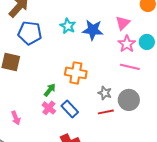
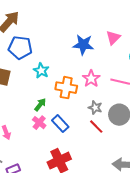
cyan star: (68, 26) -> (41, 71), moved
pink star: (127, 44) -> (91, 79), moved
red line: (106, 112) -> (96, 127), turned 56

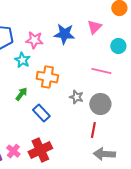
pink star: (91, 79) -> (34, 40), moved, turned -30
pink cross: (39, 123) -> (13, 151), moved
red line: (96, 127) -> (93, 130), moved, turned 56

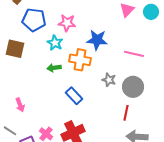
blue star: (64, 34) -> (97, 40), moved
cyan circle: (118, 46) -> (151, 12), moved
green arrow: (21, 94) -> (54, 68), moved, turned -136

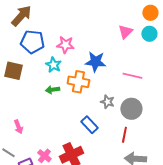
blue rectangle: (74, 96) -> (89, 125), moved

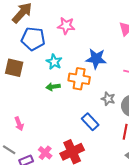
pink star: (65, 45) -> (66, 26), moved

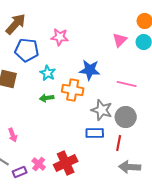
gray star: (108, 99) -> (102, 110), size x1.5
blue rectangle: (90, 122) -> (95, 133), moved, turned -48

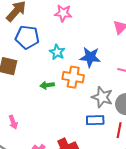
pink star: (60, 37) -> (63, 13), moved
cyan star: (48, 73) -> (57, 52), moved

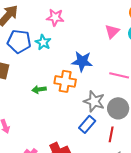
cyan star: (57, 52) -> (43, 42), moved
blue rectangle: (95, 120) -> (87, 124), turned -48

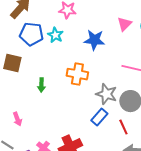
blue star: (82, 61) -> (94, 40), moved
green arrow: (39, 89) -> (41, 85), moved, turned -80
red line: (111, 134) -> (123, 127), turned -35

